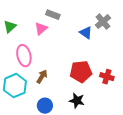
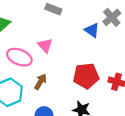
pink triangle: (41, 29) -> (45, 45), moved, turned -32
pink ellipse: (24, 56) -> (19, 57), turned -55

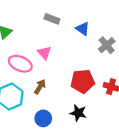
gray cross: (112, 17) -> (107, 45), moved
blue triangle: (92, 30) -> (83, 29), moved

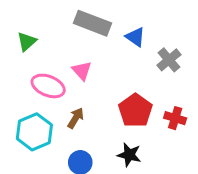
gray rectangle: (52, 19) -> (92, 23), size x1.6
red pentagon: (83, 81) -> (135, 110), turned -30

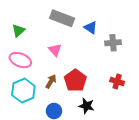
gray cross: (169, 60) -> (113, 43), turned 35
pink ellipse: (48, 86) -> (20, 60), moved
red pentagon: (135, 110) -> (75, 80), moved

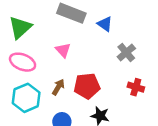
green triangle: (18, 31) -> (20, 27), size x1.5
gray cross: (113, 43) -> (126, 53), moved, turned -35
red pentagon: (75, 80) -> (87, 86), turned 30

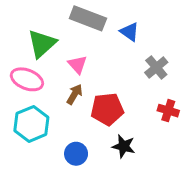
green triangle: (20, 27) -> (42, 44), moved
brown arrow: (58, 87) -> (75, 94), moved

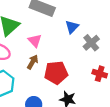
blue triangle: (130, 32) -> (72, 27), moved, turned 40

